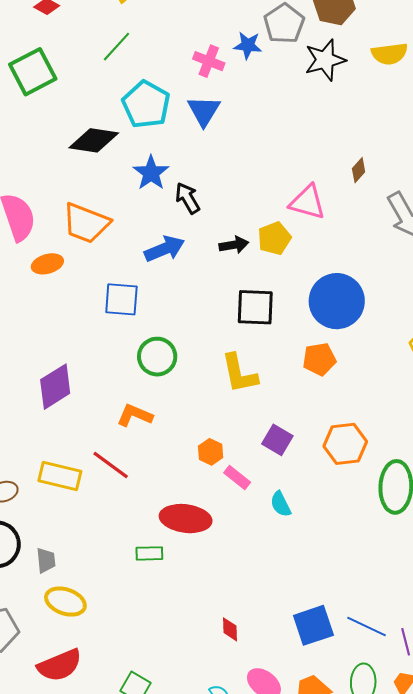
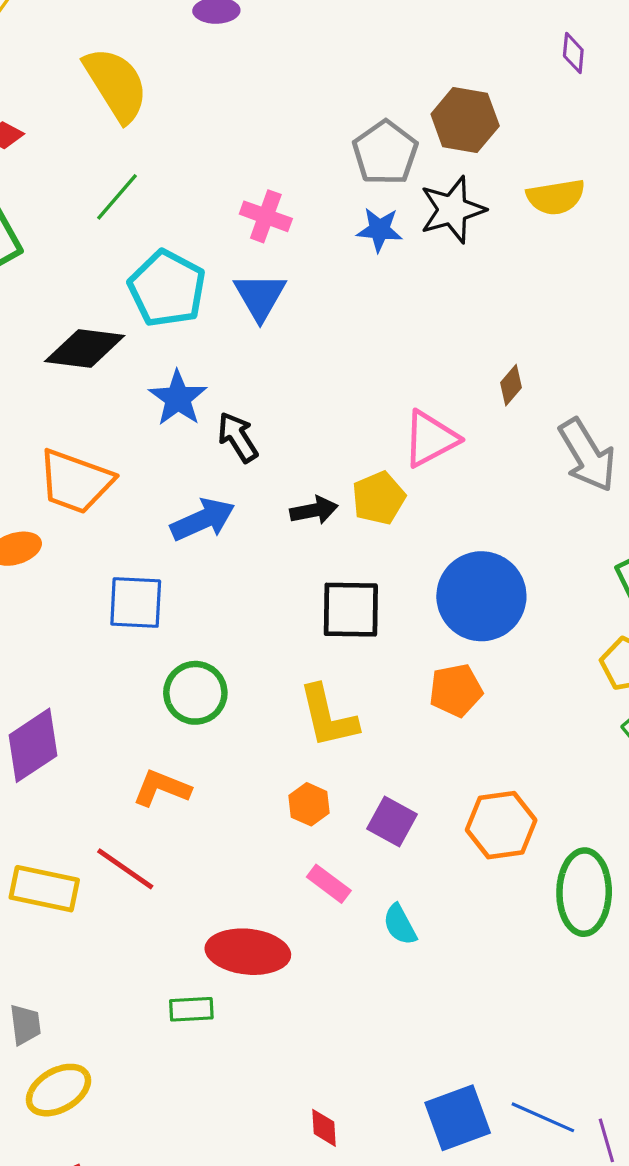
blue star: (248, 45) -> (379, 230), moved
pink triangle: (308, 202) -> (430, 439), turned -42
orange hexagon: (211, 452) -> (309, 804), moved
yellow ellipse: (65, 602) -> (58, 1090), turned -48

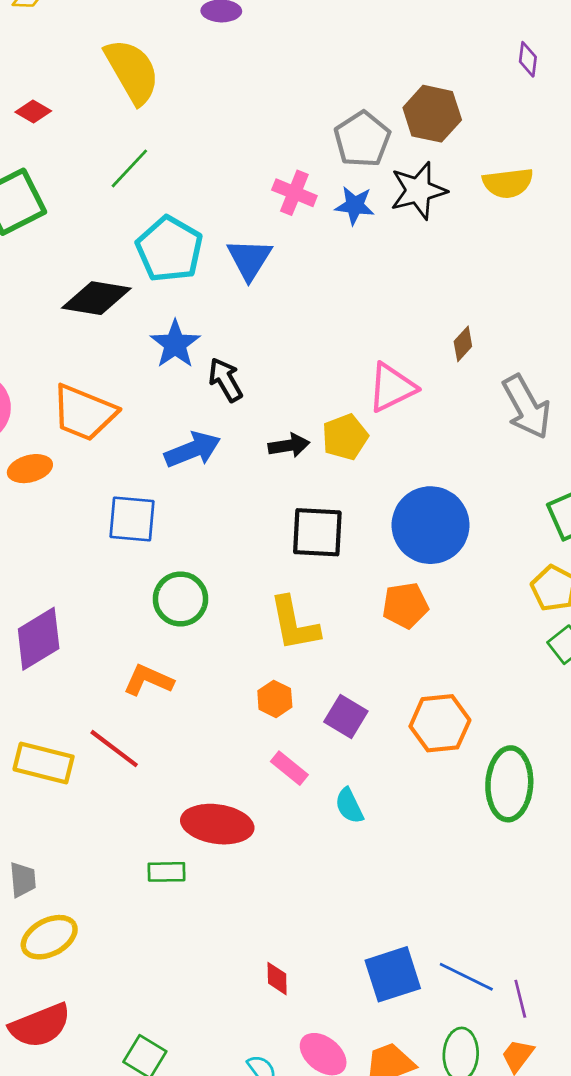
pink cross: (266, 216) -> (294, 193), moved

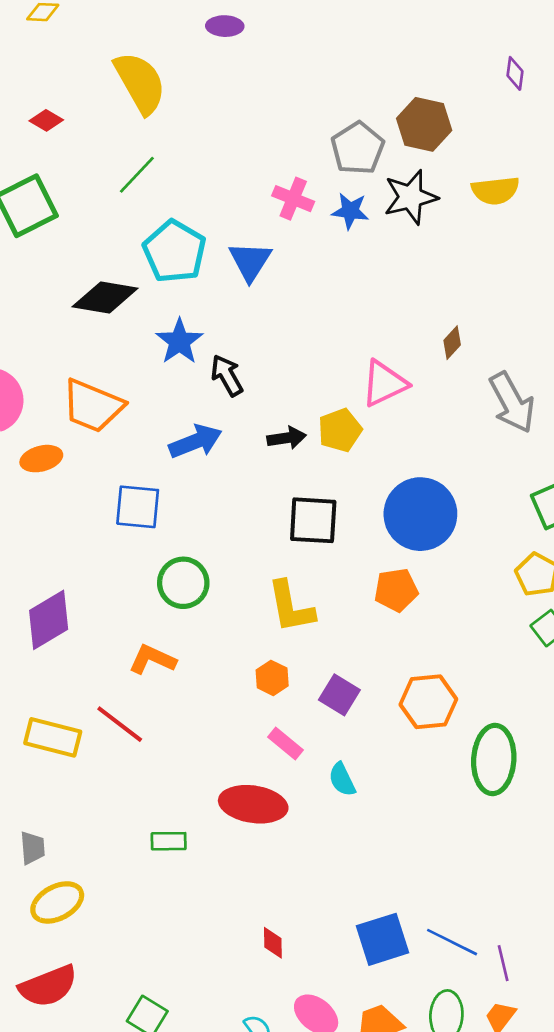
red ellipse: (217, 824) -> (253, 804), moved

